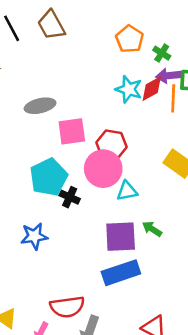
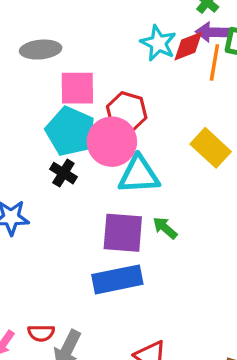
cyan pentagon: (49, 177) -> (70, 131), moved, turned -30
cyan triangle: (127, 191) -> (139, 175), size x1.5
red semicircle: (67, 307) -> (41, 333), moved, size x0.6

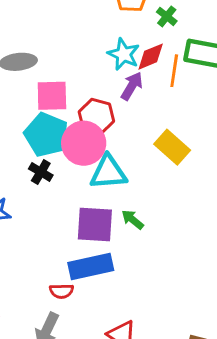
purple arrow: (212, 32) -> (132, 86), moved, turned 120
red semicircle: (41, 333) -> (62, 291), moved

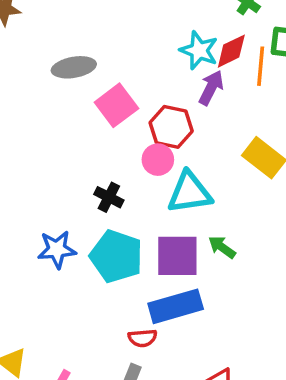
pink square: (52, 96) -> (116, 105), turned -32
cyan pentagon: (46, 135) -> (116, 256), moved
pink circle: (84, 143) -> (158, 160), size x0.6

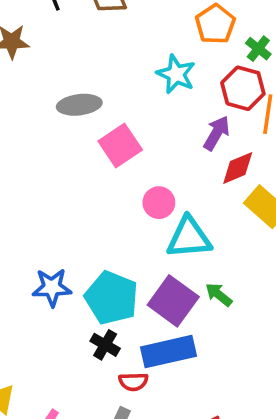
cyan star: (199, 50) -> (176, 74), moved
red diamond: (231, 51) -> (238, 168), moved
red hexagon: (171, 127) -> (243, 88), moved
black cross: (109, 197) -> (105, 345), moved
purple square: (177, 256) -> (173, 301), turned 33

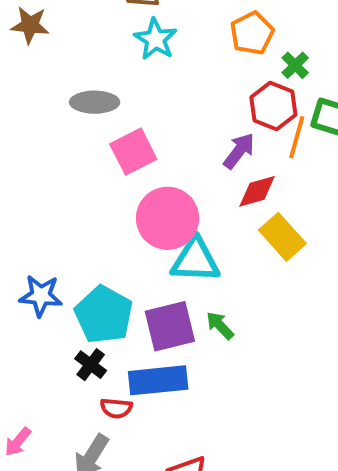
cyan star: (176, 74) -> (155, 39), moved
pink circle: (159, 203) -> (168, 218), size x1.8
purple square: (173, 301) -> (170, 326), turned 33

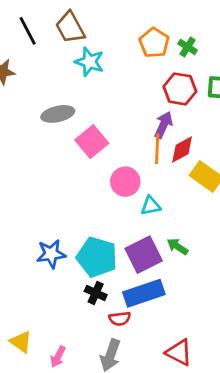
green cross: (295, 65) -> (188, 47), moved
orange line: (297, 137) -> (157, 149), moved
pink circle: (168, 218) -> (125, 182), size x0.7
cyan triangle: (195, 260) -> (151, 206), size x0.6

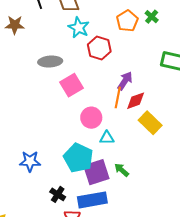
green cross: (188, 47) -> (152, 17), moved
red hexagon: (180, 89) -> (99, 48), moved
cyan pentagon: (97, 257) -> (78, 158), moved

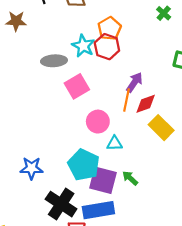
orange pentagon: (127, 21) -> (109, 28), moved
cyan star: (79, 27) -> (83, 46), moved
purple square: (96, 172) -> (103, 180), turned 32
black cross: (58, 194) -> (61, 204), size x1.8

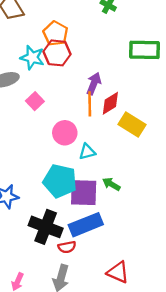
pink square: (77, 86) -> (35, 101), size x0.7

